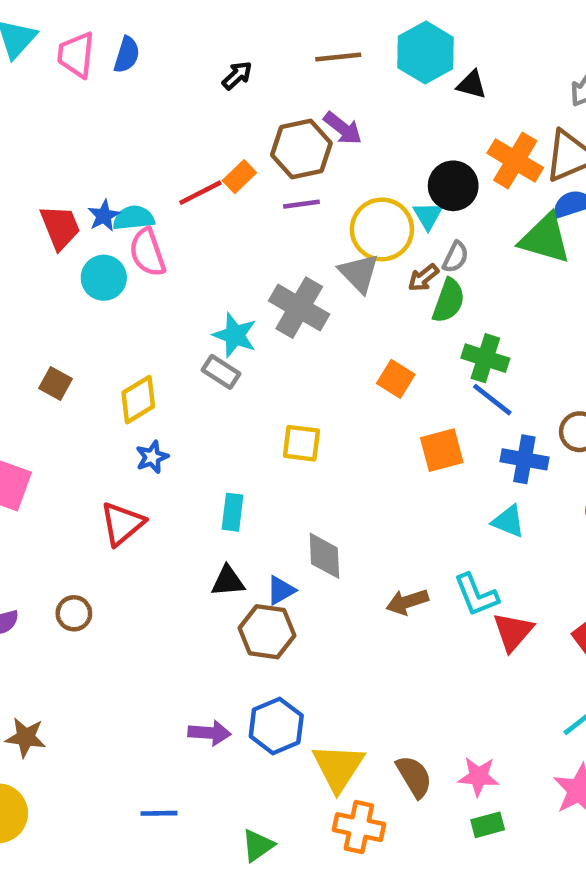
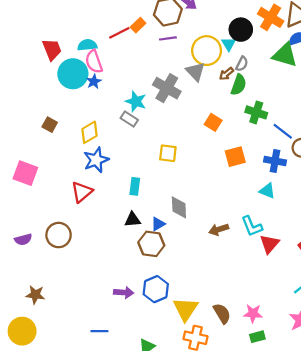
blue star: (104, 216) -> (94, 81), moved
cyan circle: (104, 278) -> (73, 74), size x1.4
blue line: (492, 400) -> (283, 131), moved
blue star: (152, 457) -> (96, 160), size x1.6
brown circle: (74, 613) -> (59, 235), size x1.5

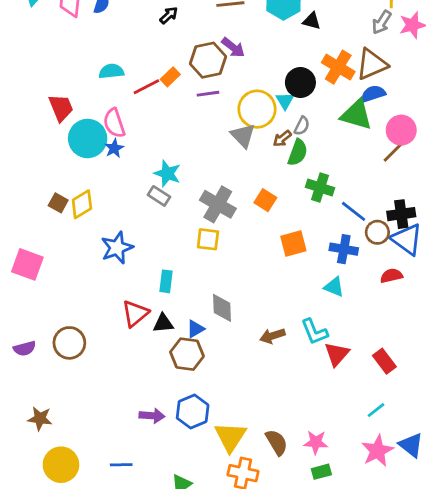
cyan semicircle: (87, 45) -> (111, 71), moved
gray cross: (167, 88) -> (218, 204), moved
yellow diamond: (89, 132) -> (82, 204), moved
red triangle: (82, 192) -> (135, 313), moved
yellow circle: (22, 331) -> (61, 465), moved

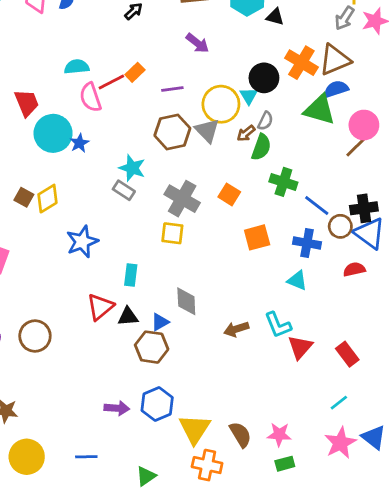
brown hexagon: (208, 60) -> (172, 132), moved
pink semicircle: (114, 123) -> (91, 97), moved

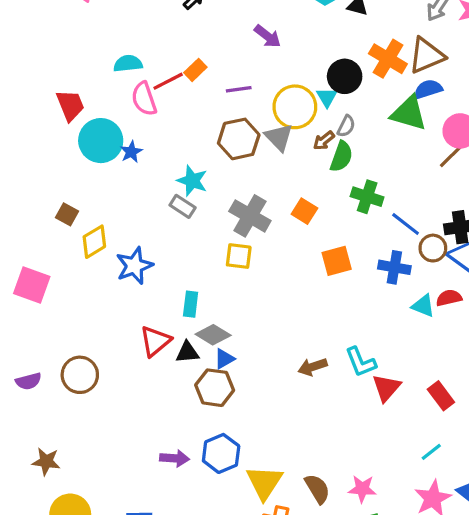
yellow diamond: (47, 199) -> (94, 242), moved
cyan triangle: (297, 280) -> (423, 306), moved
gray diamond: (186, 301) -> (213, 335), moved, turned -56

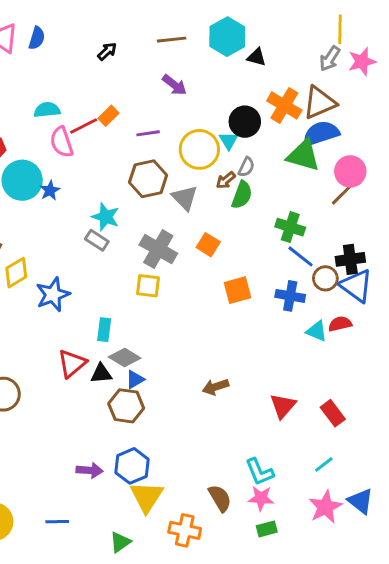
blue semicircle: (428, 89) -> (321, 133), size x1.4
gray triangle: (279, 137) -> (185, 198), moved
green cross: (367, 197) -> (290, 227), moved
cyan L-shape: (361, 362) -> (259, 472), moved
yellow triangle: (264, 482) -> (147, 497), moved

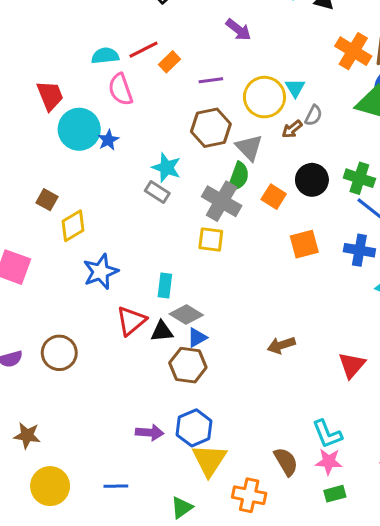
black circle: (245, 122) -> (312, 180), moved
red line: (84, 126) -> (143, 50), moved
green semicircle: (242, 195) -> (238, 177), moved
blue star: (53, 294) -> (101, 272), moved

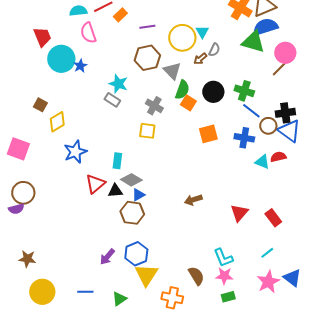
green semicircle: (238, 177) -> (182, 90), moved
gray cross: (222, 201) -> (154, 106), size x0.7
brown circle: (59, 353) -> (23, 193), moved
purple arrow: (150, 432) -> (107, 257), turned 126
green triangle: (182, 508) -> (119, 299), moved

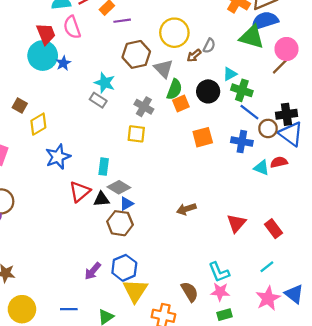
purple line: (147, 27) -> (122, 21), moved
cyan triangle: (202, 32) -> (230, 74), moved, turned 32
red trapezoid: (42, 37) -> (46, 34), moved
orange square: (188, 103) -> (181, 103), turned 35

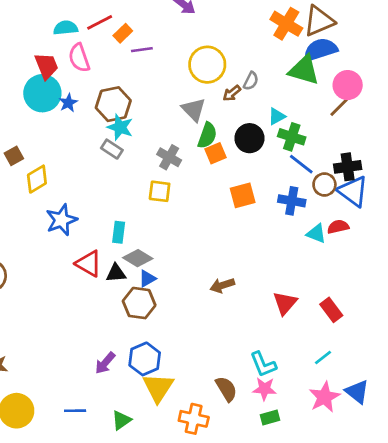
brown hexagon: (136, 54) -> (113, 104), moved
brown square: (20, 106) -> (14, 156), turned 32
red triangle: (80, 192) -> (89, 264), turned -50

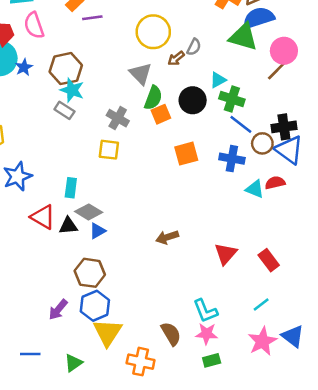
brown hexagon: (139, 303) -> (90, 273), moved

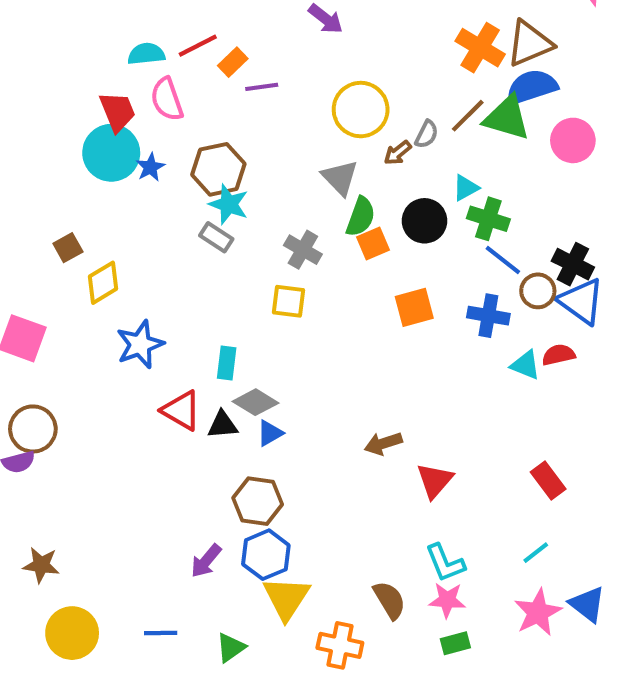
brown line: (278, 70) -> (468, 116), moved
black cross: (284, 127) -> (573, 264), turned 35
red triangle: (226, 254) -> (435, 481), moved

